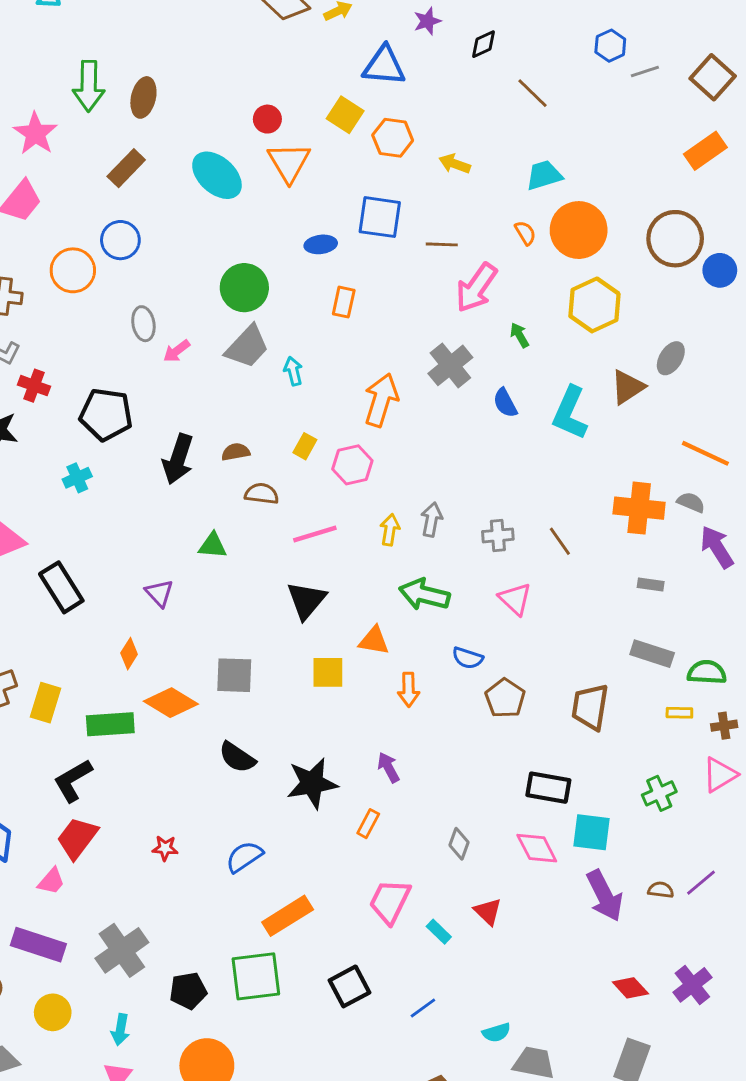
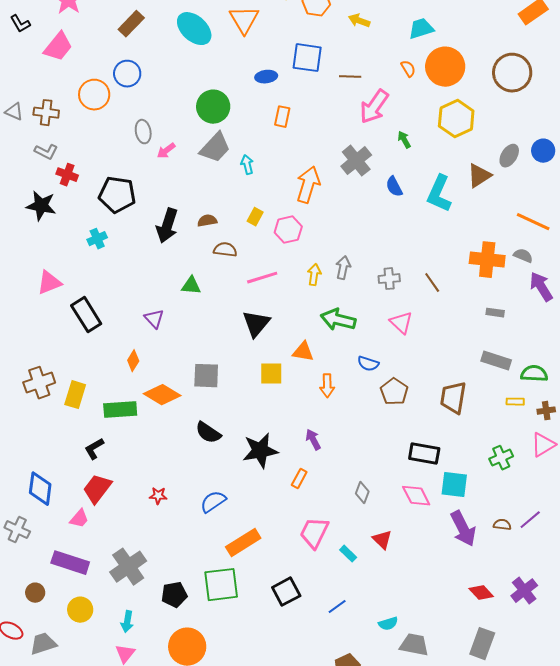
blue circle: (720, 270) -> (543, 151), moved
black L-shape: (73, 780) -> (94, 449), size x0.7

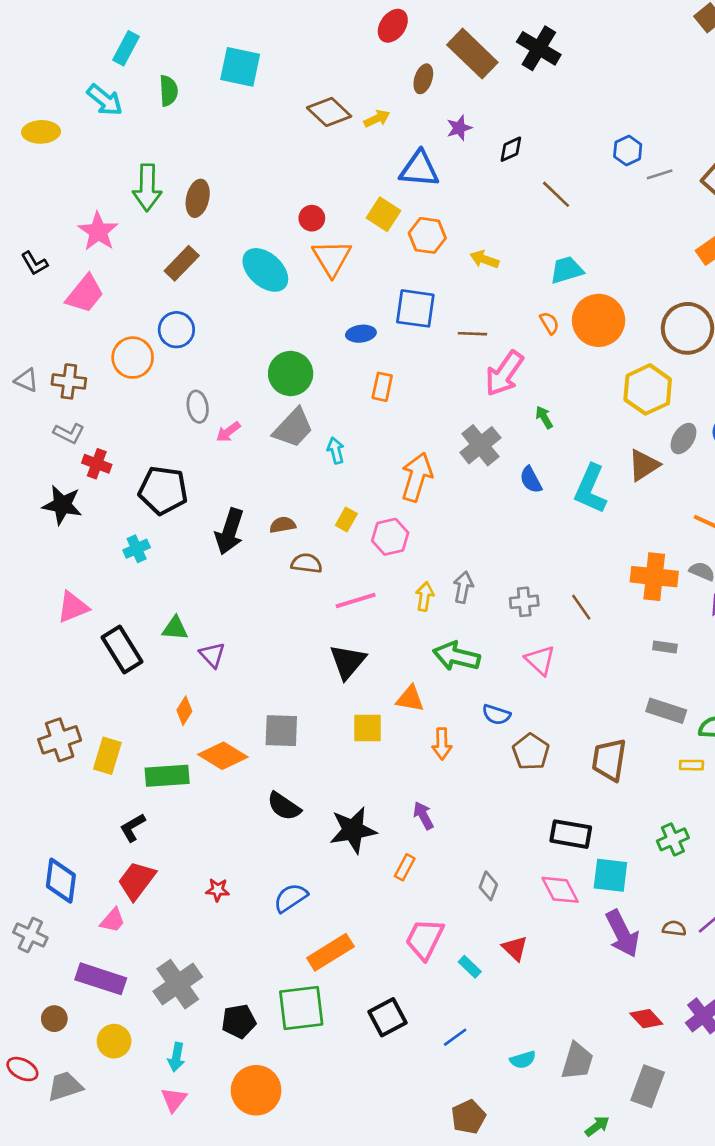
yellow hexagon: (456, 119) -> (648, 389), moved
green triangle: (191, 286) -> (175, 628), moved
gray trapezoid: (414, 645) -> (577, 1061), moved, turned 96

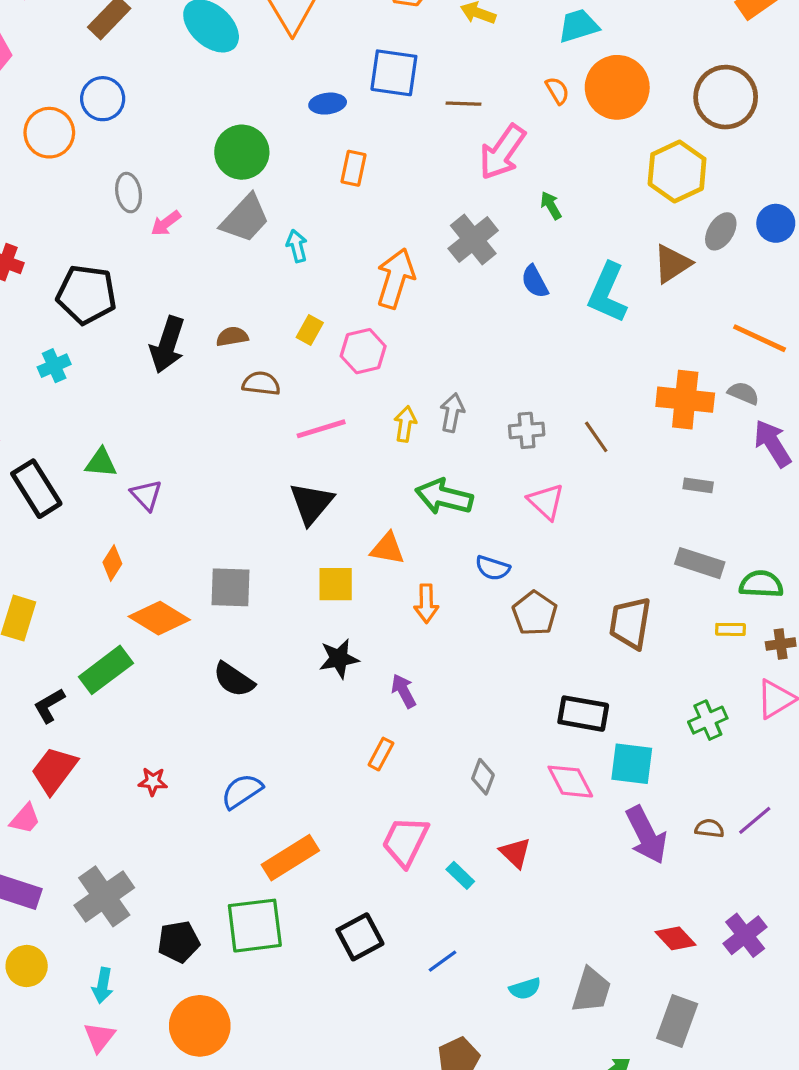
green rectangle: (167, 776) -> (106, 670), moved, turned -33
black star: (353, 830) -> (339, 659), moved, size x0.7

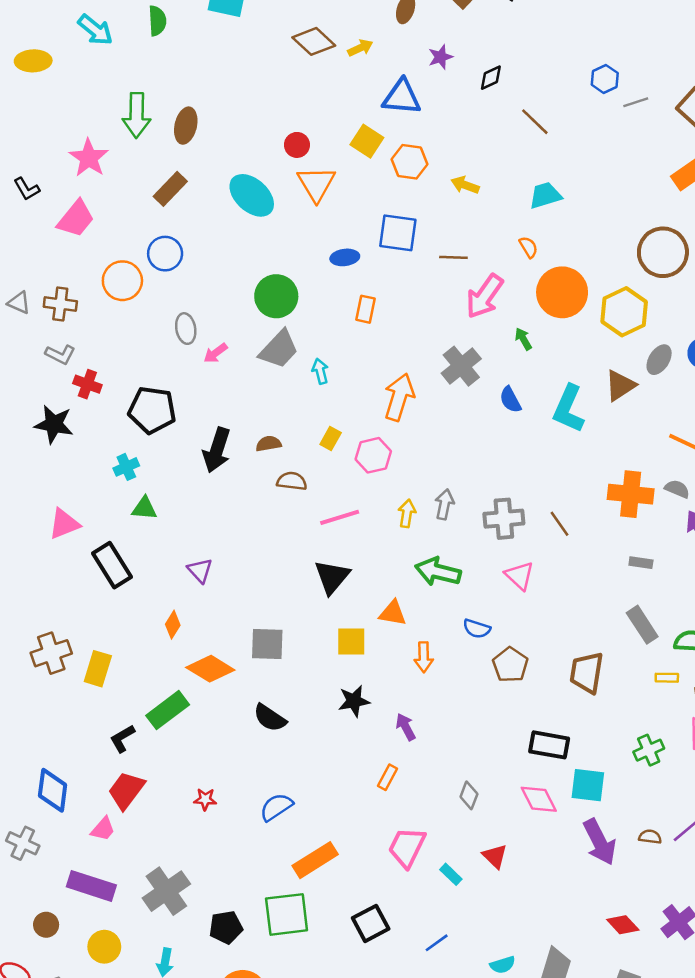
orange circle: (617, 87) -> (562, 292), moved
gray cross: (527, 430) -> (504, 519), size x1.4
green triangle: (101, 463) -> (144, 508), moved
gray rectangle: (700, 563) -> (642, 625), turned 39

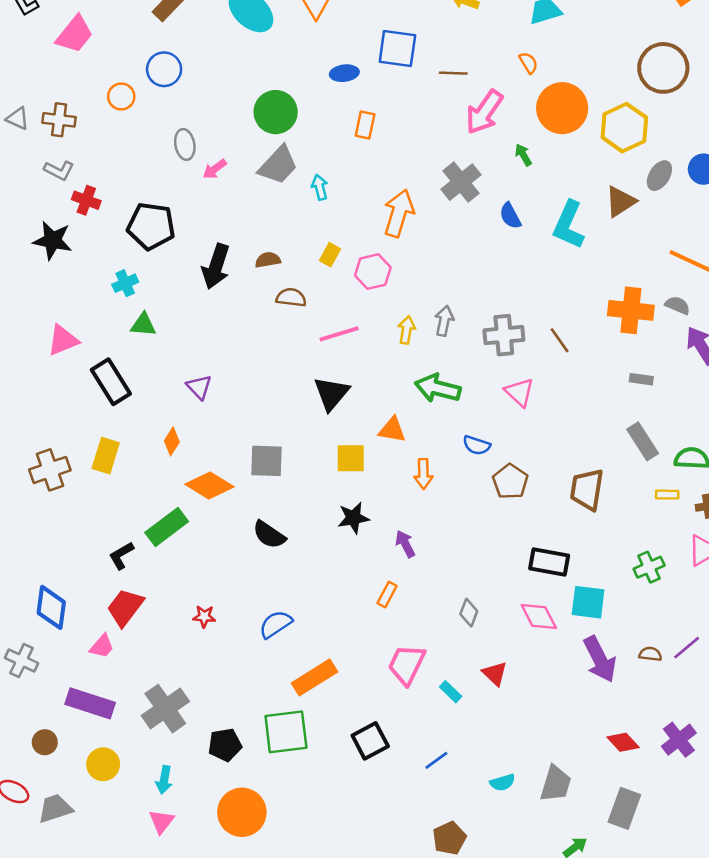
orange circle: (122, 281) -> (121, 96), size x0.7
yellow rectangle: (98, 669) -> (106, 456), moved

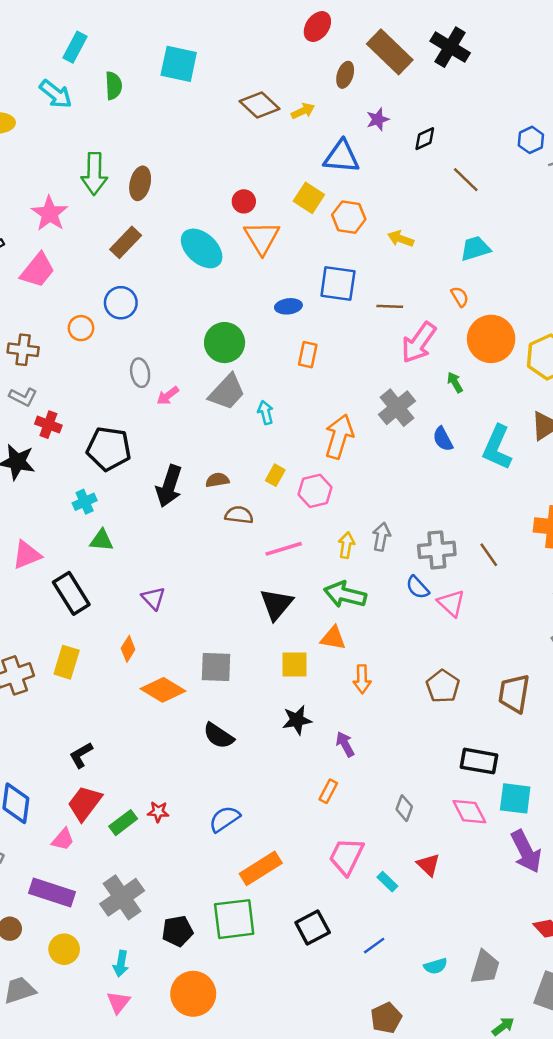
green arrow: (438, 388) -> (345, 595), moved
blue semicircle: (477, 445) -> (418, 587), moved, turned 30
green rectangle: (167, 527) -> (123, 823), moved, size x0.7

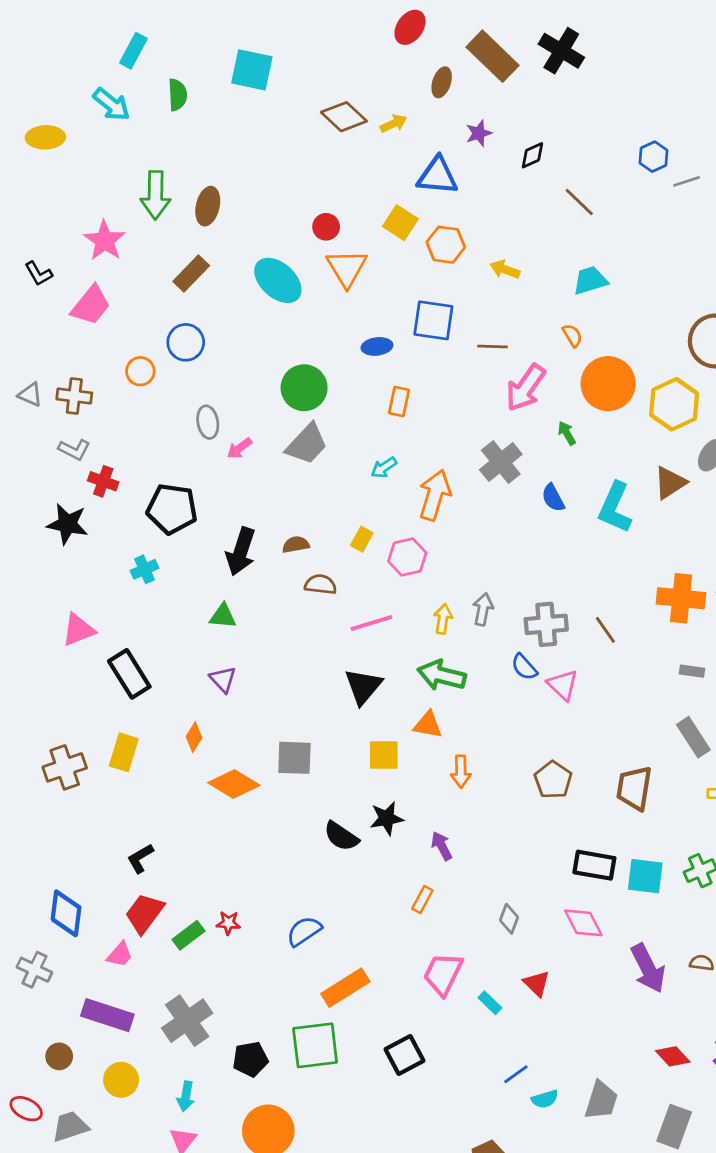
cyan arrow: (266, 412) -> (384, 468), moved, turned -110
green triangle: (102, 540) -> (223, 616), moved
black semicircle: (218, 736) -> (341, 836), moved
cyan square: (515, 798) -> (645, 876), moved
blue line: (374, 946) -> (516, 1074), moved

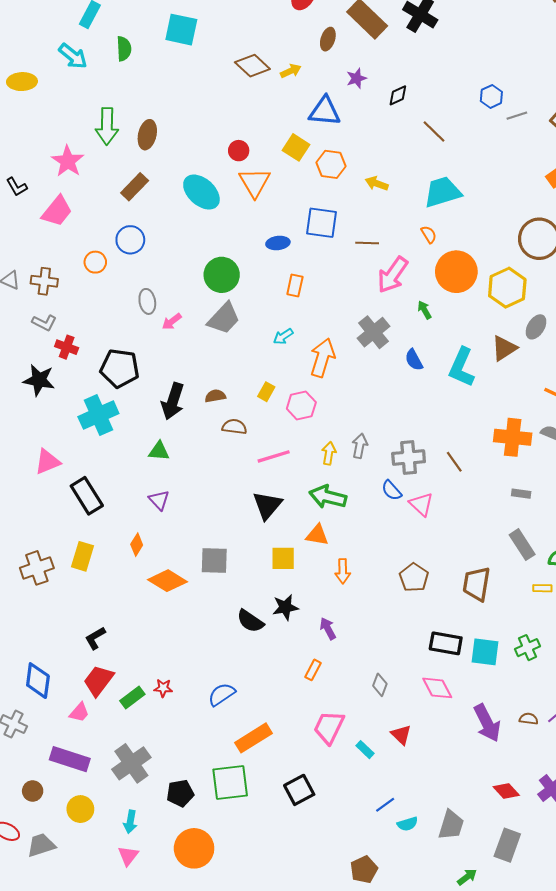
cyan trapezoid: (590, 280) -> (443, 192), size x1.4
cyan cross: (144, 569) -> (98, 415), size x1.8

